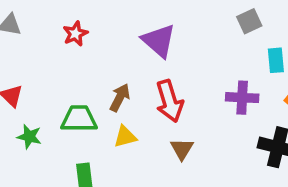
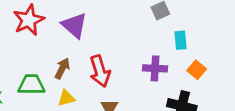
red star: (75, 34) -> (29, 20), size x1.6
purple triangle: (159, 41) -> (74, 25), moved

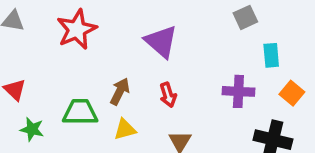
purple triangle: (74, 25) -> (161, 42), moved
red arrow: (100, 71) -> (168, 95), size x0.6

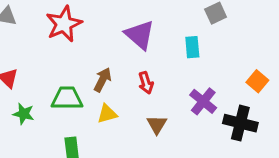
cyan rectangle: (271, 55) -> (192, 47), moved
purple cross: (238, 91) -> (203, 101), moved, turned 36

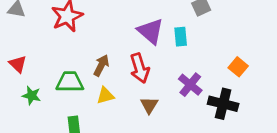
purple triangle: (140, 35) -> (151, 31), moved
red arrow: (146, 83) -> (140, 68), size x1.5

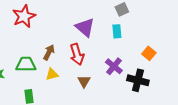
cyan rectangle: (181, 37) -> (117, 31), moved

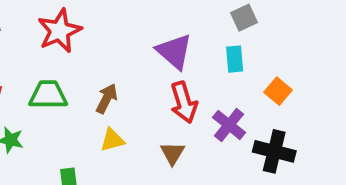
orange square: (149, 53) -> (278, 91), moved
red arrow: (77, 54) -> (184, 102), moved
green trapezoid: (26, 64) -> (48, 95), moved

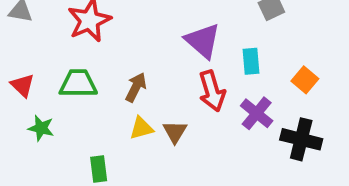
cyan rectangle: (235, 59) -> (251, 61), moved
brown triangle: (172, 153) -> (175, 132), moved

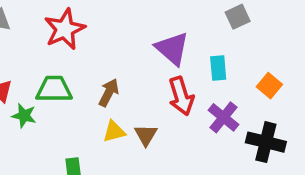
green star: (41, 128) -> (24, 116), moved

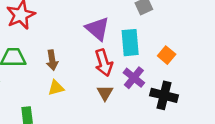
cyan rectangle: (218, 68) -> (130, 43), size x1.5
brown arrow: (109, 93) -> (52, 60), turned 144
brown triangle: (146, 135) -> (105, 93), moved

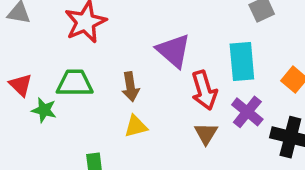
purple triangle: (97, 29) -> (174, 51), moved

